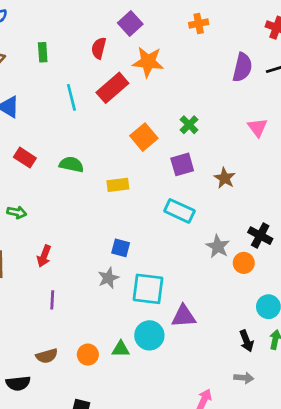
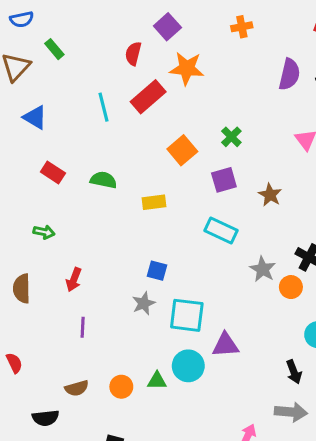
green rectangle: (43, 52) -> (54, 49), moved, turned -36
gray arrow: (244, 378) -> (291, 412), size x1.5

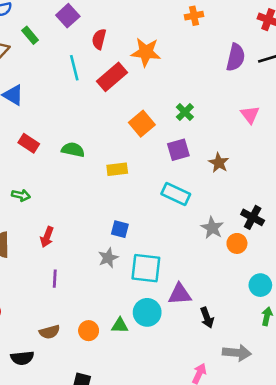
purple square: (167, 27) -> (68, 16), moved
cyan line: (103, 107) -> (74, 68), moved
black arrow: (294, 372) -> (207, 318), moved

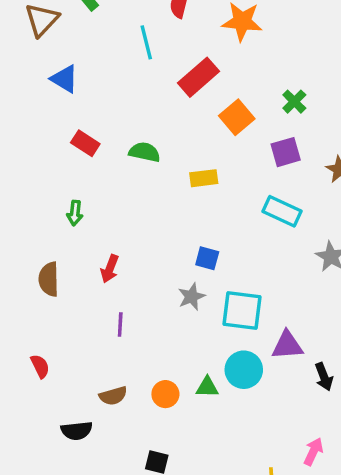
red rectangle: (112, 77) -> (199, 77), moved
green arrow: (21, 195) -> (75, 213), turned 84

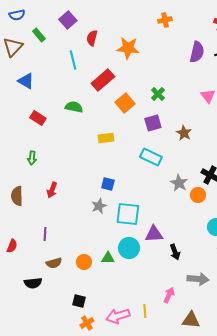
green semicircle: (145, 152) -> (74, 107), moved
purple line: (120, 324) -> (45, 234), moved
red semicircle: (40, 366) -> (12, 246), turned 48

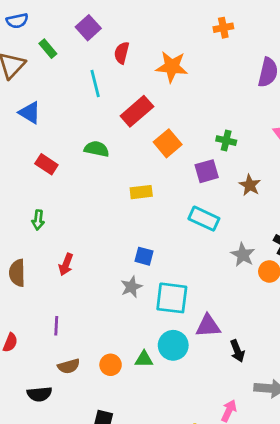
green cross: (158, 94) -> (226, 141), moved, turned -32

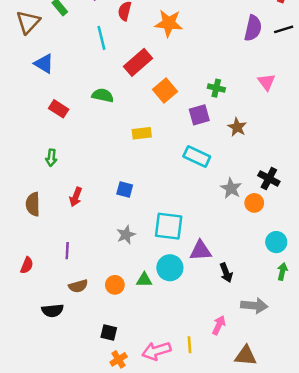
blue square: (144, 256) -> (125, 189), moved
gray star: (131, 287) -> (126, 235), moved

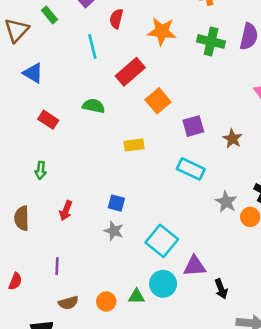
green cross: (216, 88) -> (211, 41), moved, size x1.5
cyan square: (169, 226) -> (162, 241), turned 32
gray star: (126, 235) -> (114, 231), moved, turned -30

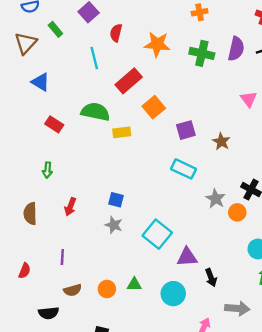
green semicircle: (94, 106) -> (95, 112), size x1.4
yellow rectangle: (134, 145) -> (122, 132), moved
cyan circle: (163, 284) -> (173, 294), moved

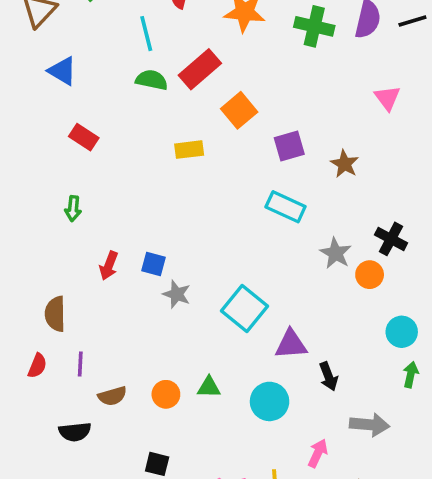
green semicircle: (95, 112) -> (152, 80), moved, size x0.7
blue square: (116, 200) -> (153, 264), moved
brown semicircle: (30, 214) -> (55, 314), moved
purple line: (62, 257) -> (80, 364), moved

